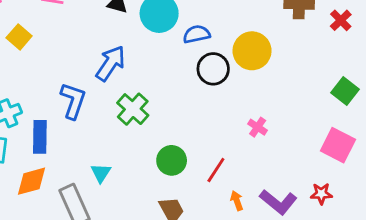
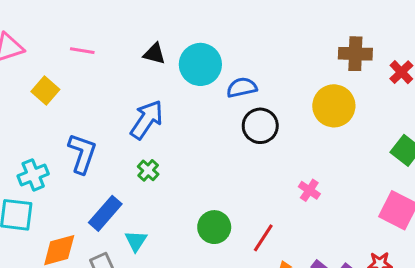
yellow circle: (252, 51) -> (334, 106), moved
blue L-shape: (73, 101) -> (82, 153), moved
green cross: (133, 109) -> (148, 170), moved, size x0.6
blue rectangle: (40, 137) -> (105, 213), moved, turned 40

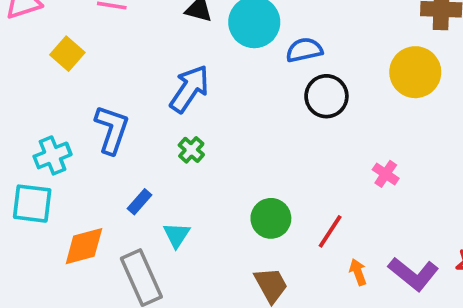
blue rectangle: (105, 213) -> (139, 202), size x0.6

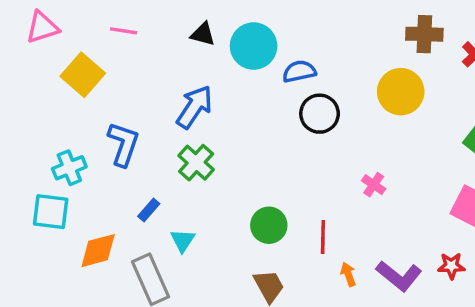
yellow square: (67, 54) -> (83, 75), size x1.4
green cross: (191, 150) -> (196, 163), size x1.5
red line: (330, 231) -> (323, 237), turned -32

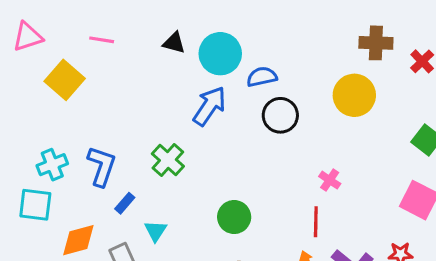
blue arrow: (194, 107) -> (209, 106), moved
blue L-shape: (123, 144) -> (102, 166), moved
red line: (323, 237) -> (316, 222), moved

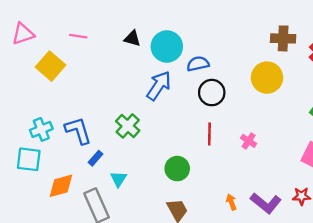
blue L-shape: (102, 166) -> (78, 131), turned -36
red line: (316, 222) -> (209, 134), moved

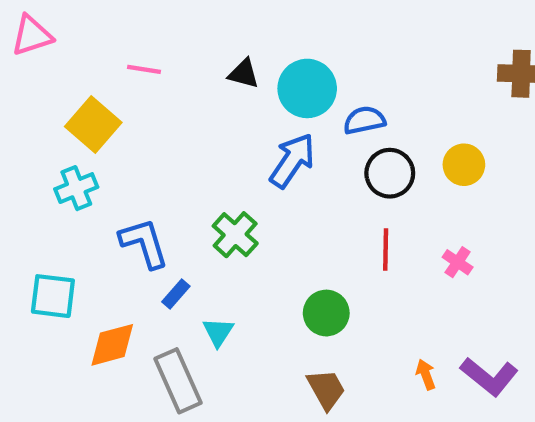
pink triangle: (23, 34) -> (32, 36), moved
yellow circle: (267, 78) -> (464, 165), moved, size x0.7
cyan cross: (41, 129) -> (76, 188), moved

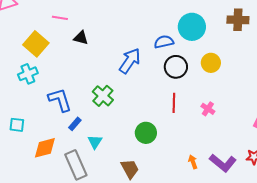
black triangle: (244, 74) -> (81, 38), moved
cyan circle: (307, 88) -> (192, 27), moved
cyan square: (53, 296) -> (17, 125), size x0.7
brown trapezoid: (326, 389) -> (130, 169), moved

